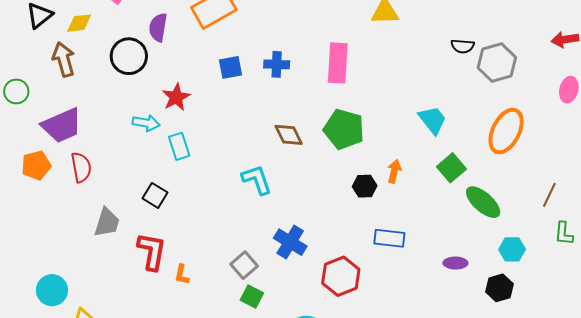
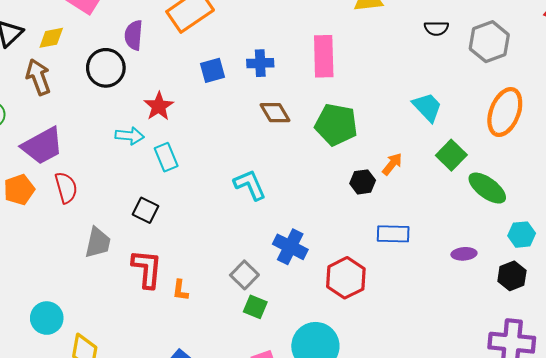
black semicircle: (463, 46) -> (436, 28), moved
brown diamond: (289, 135) -> (275, 113), moved
orange arrow: (394, 171) -> (392, 164), turned 30

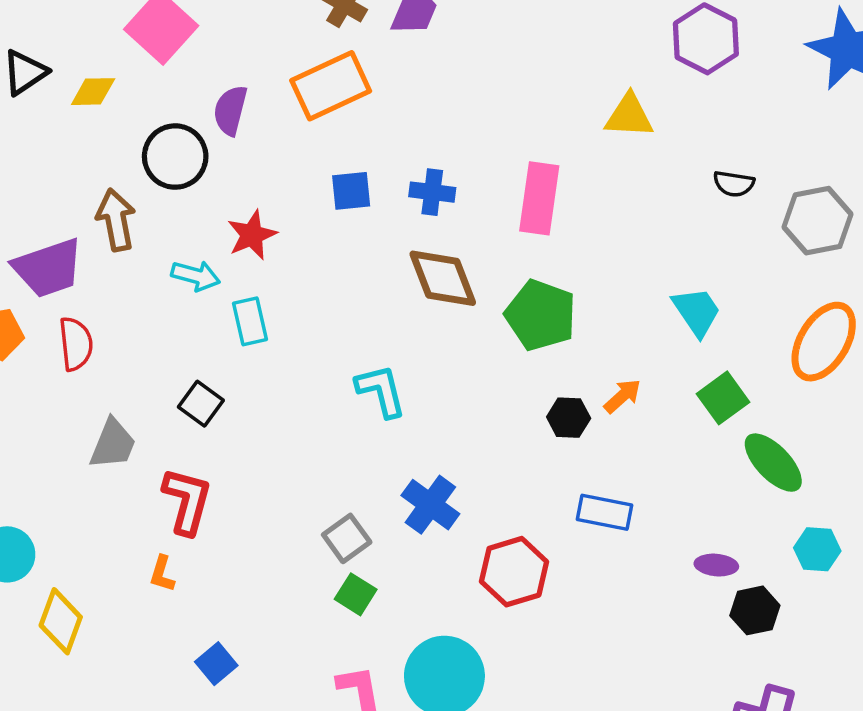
brown arrow: (38, 77) -> (116, 220), moved
brown diamond: (275, 113) -> (443, 278), size x1.4
black hexagon: (512, 276) -> (755, 610), moved
orange L-shape: (180, 290) -> (162, 574), moved

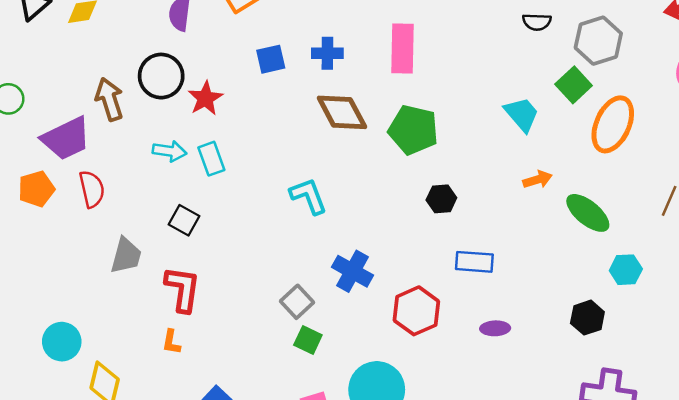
black circle: (175, 157) -> (161, 76), moved
cyan arrow: (196, 276) -> (169, 151), moved
orange arrow: (622, 396) -> (537, 180), moved, turned 32
green square: (723, 398) -> (574, 85), moved
purple ellipse: (716, 565) -> (495, 328), moved

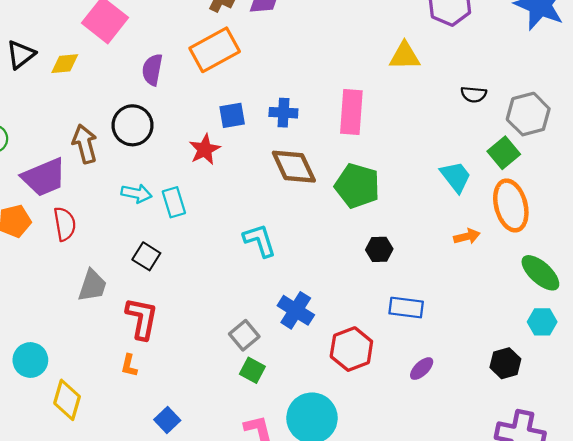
red star: (205, 98) -> (205, 149), moved
orange ellipse: (613, 124) -> (511, 205), moved, turned -42
green ellipse: (588, 213) -> (540, 273), moved
purple ellipse: (495, 328) -> (422, 369), turned -45

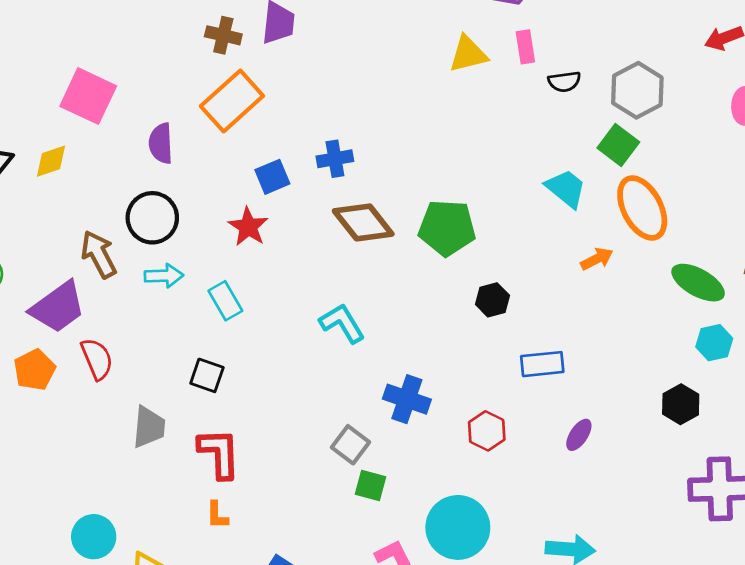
pink rectangle: (351, 112) -> (525, 47), moved, size x0.6
cyan arrow: (136, 193) -> (164, 276), moved
red hexagon: (351, 349) -> (487, 431), size x0.7

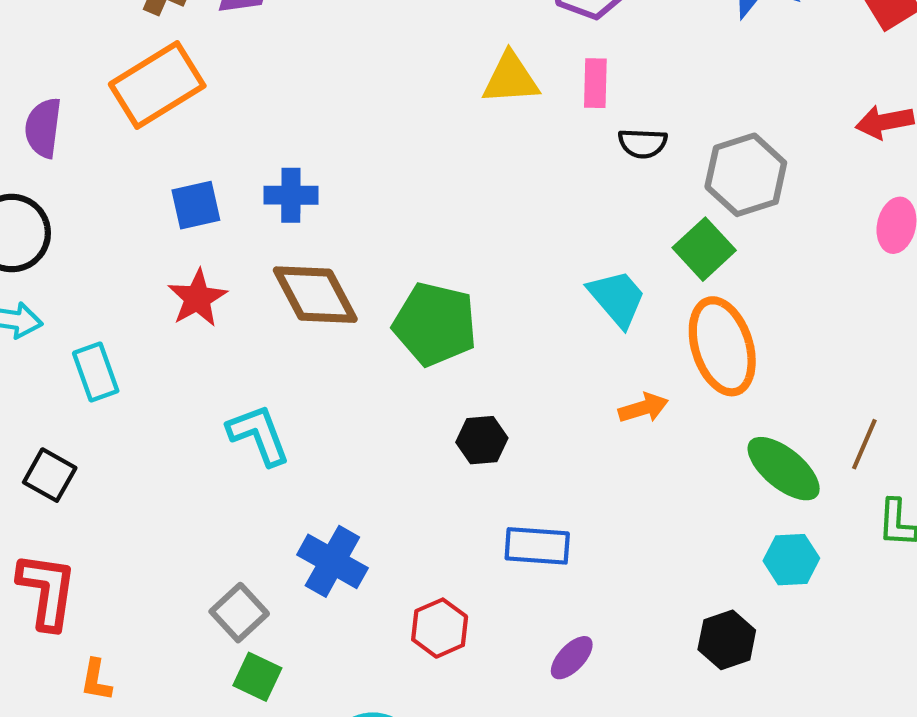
red star: (248, 227) -> (197, 298), moved
orange L-shape: (217, 515) -> (96, 680), moved

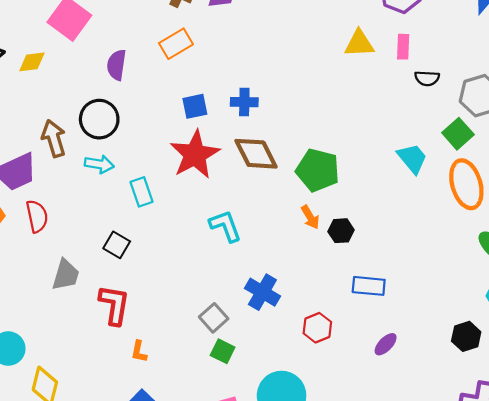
orange rectangle: (157, 85) -> (176, 44), size x0.7
red star: (197, 298) -> (195, 155), size x1.6
orange arrow: (643, 408) -> (310, 217), moved, turned 75

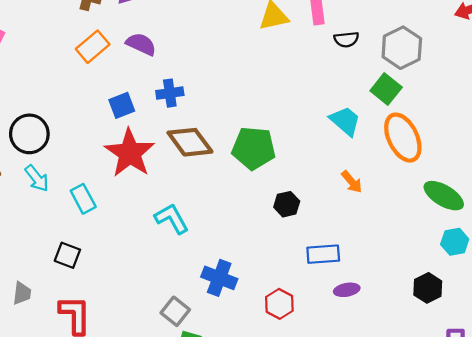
purple semicircle: (117, 65) -> (141, 44), moved, turned 116
cyan arrow: (99, 164) -> (37, 178), turned 52
orange arrow: (310, 217) -> (352, 182), moved
gray trapezoid: (66, 275) -> (22, 293), size x0.7
purple ellipse: (386, 344) -> (347, 290), moved, turned 45

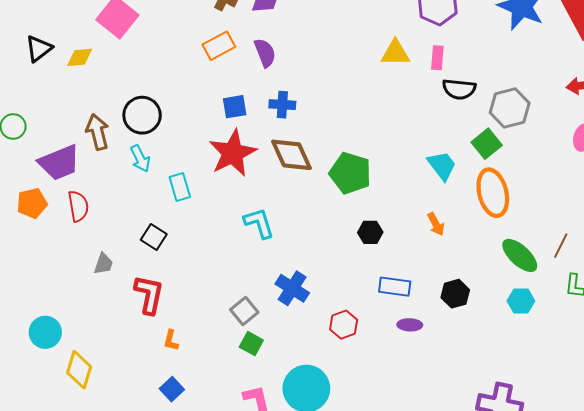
black semicircle: (346, 39) -> (459, 89), size x1.4
purple semicircle: (141, 44) -> (265, 53), turned 32
black hexagon: (428, 288) -> (455, 294), moved

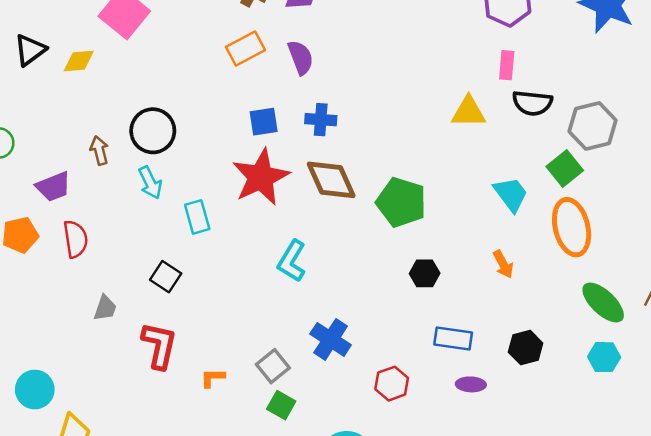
yellow triangle: (395, 53) -> (469, 112), moved
brown arrow: (98, 132) -> (99, 150), size x0.7
purple trapezoid: (59, 163) -> (53, 187), size x0.7
cyan L-shape: (259, 223) -> (292, 261), turned -132
orange L-shape: (171, 340) -> (213, 378), moved, turned 75

